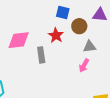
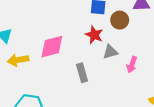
gray triangle: (90, 47) -> (110, 52), moved
gray rectangle: (41, 55) -> (82, 73), moved

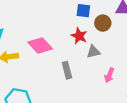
pink diamond: (52, 47) -> (40, 46), turned 60
pink arrow: (132, 65) -> (109, 75), moved

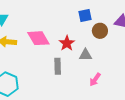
blue square: (83, 11) -> (85, 16), turned -32
red star: (79, 36) -> (67, 43), moved

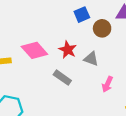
gray triangle: (85, 55) -> (91, 59), turned 32
gray rectangle: (58, 66) -> (62, 78), turned -42

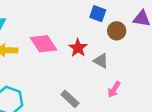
blue square: (82, 15) -> (98, 14), turned 35
gray rectangle: (62, 78) -> (70, 99), moved

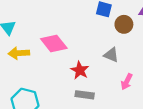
red star: (78, 48) -> (80, 70), moved
gray rectangle: (70, 99) -> (85, 95), turned -30

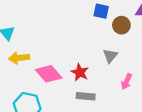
pink diamond: (54, 44) -> (49, 74), moved
gray triangle: (111, 55) -> (110, 56), turned 49

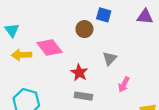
brown circle: (121, 25) -> (84, 29), moved
pink diamond: (49, 74) -> (50, 48), moved

